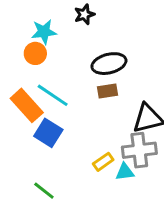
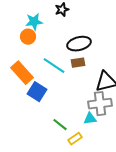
cyan line: (53, 95) -> (54, 66), moved
yellow rectangle: (103, 162) -> (75, 139), moved
green line: (44, 191) -> (60, 125), moved

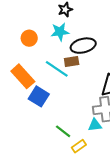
cyan star: (34, 22) -> (60, 32), moved
brown rectangle: (78, 63) -> (72, 61), moved

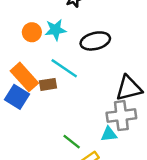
cyan star: (60, 32) -> (55, 30), moved
brown rectangle: (72, 61) -> (48, 84), moved
blue square: (39, 96) -> (17, 97), moved

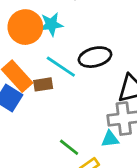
orange circle: (32, 32) -> (25, 27), size x1.6
black ellipse: (95, 41) -> (95, 57), moved

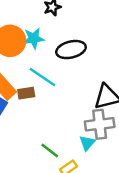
black ellipse: (95, 57) -> (71, 50), moved
cyan triangle: (110, 139) -> (87, 143), turned -42

